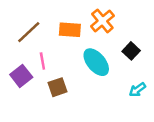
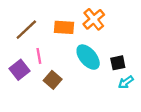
black square: (131, 51) -> (118, 63), moved, turned 35
brown square: (57, 87) -> (53, 80), turned -30

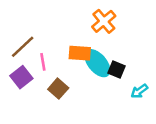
orange rectangle: (64, 27) -> (80, 53), moved
brown line: (26, 30) -> (23, 47), moved
black square: (118, 63) -> (116, 70), moved, turned 35

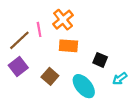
orange cross: (104, 21) -> (63, 20), moved
pink line: (43, 62) -> (39, 29), moved
cyan ellipse: (97, 63) -> (84, 86), moved

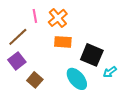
pink line: (39, 29) -> (35, 16), moved
black square: (100, 60) -> (92, 55), size x1.6
brown square: (50, 76) -> (35, 80), moved

